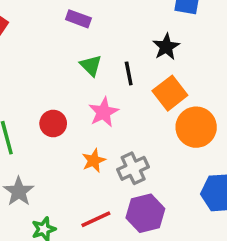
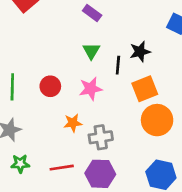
black star: (166, 47) -> (140, 52), moved

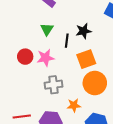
red circle: (50, 86) -> (25, 57), moved
orange star: (73, 123) -> (74, 105), moved
gray cross: (101, 137) -> (54, 85), moved

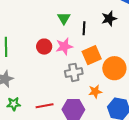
black star: (84, 31) -> (109, 19), moved
orange square: (86, 59) -> (92, 55), moved

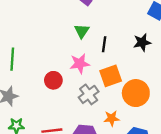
black star: (109, 19) -> (142, 42), moved
red circle: (44, 47) -> (53, 80), moved
gray cross: (74, 72) -> (89, 94), turned -30

